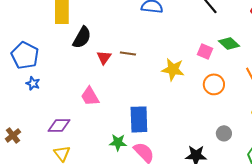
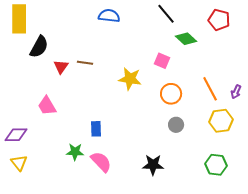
green diamond: (229, 43) -> (186, 39), moved
blue rectangle: (139, 119) -> (96, 129), size x0.6
gray circle: (224, 133) -> (176, 125), moved

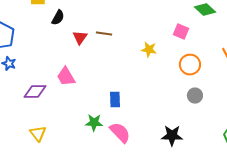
black semicircle: (39, 47) -> (58, 18), size x0.7
yellow star: (130, 79) -> (149, 50), size x0.7
purple diamond: (16, 135) -> (35, 92), moved

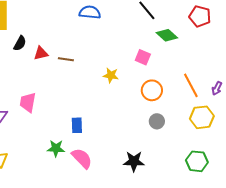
red triangle: (80, 38) -> (41, 53), moved, turned 42
pink trapezoid: (66, 77) -> (28, 102), turned 40

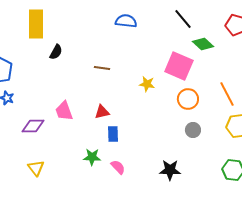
red triangle: (41, 53) -> (102, 112), moved
pink square: (143, 57) -> (179, 66), size x1.8
pink trapezoid: (28, 102) -> (64, 111), turned -30
pink semicircle: (82, 158) -> (118, 167), size x0.7

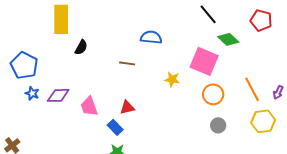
blue semicircle: (126, 21) -> (151, 37), moved
purple diamond: (33, 126) -> (58, 95), moved
blue rectangle: (113, 134) -> (115, 127), moved, turned -42

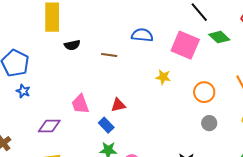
black semicircle: (81, 47) -> (72, 45), turned 49
pink square: (204, 61) -> (185, 45), moved
brown line: (127, 63) -> (109, 55), moved
purple diamond: (58, 95) -> (49, 126), moved

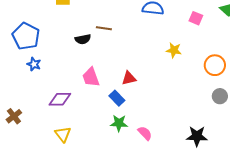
black semicircle: (72, 45) -> (83, 39), moved
pink square: (185, 45) -> (196, 18), size x0.5
brown line: (109, 55) -> (104, 28), moved

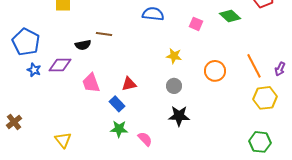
gray circle: (220, 96) -> (174, 86), moved
purple diamond: (60, 99) -> (60, 65), moved
black star: (197, 136) -> (179, 116), moved

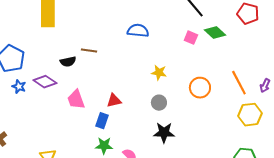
pink square: (196, 24) -> (191, 38), moved
purple diamond: (60, 65) -> (45, 82), turned 35
blue rectangle: (117, 104) -> (102, 121), turned 63

